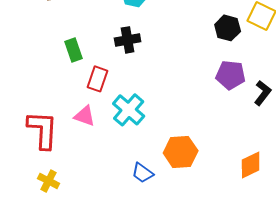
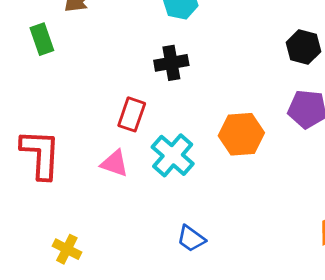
green rectangle: (74, 50) -> (42, 39), moved
red L-shape: (43, 130) -> (41, 154), moved
orange hexagon: (181, 152) -> (241, 134), moved

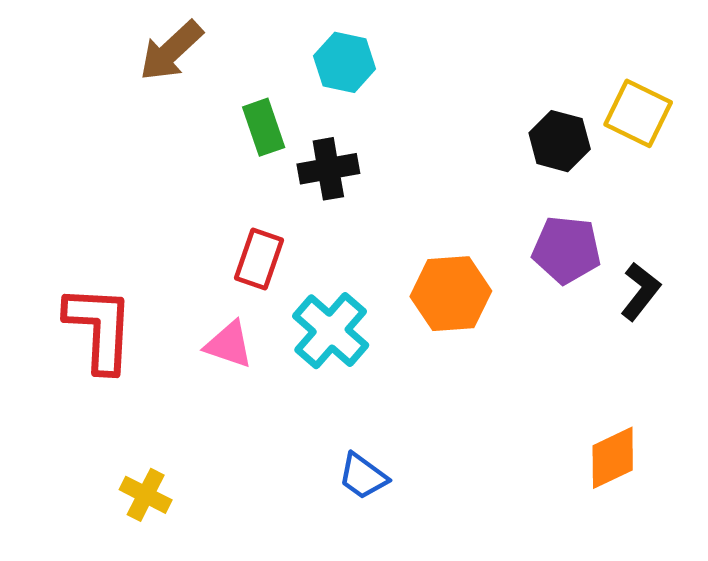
green rectangle: (42, 39) -> (264, 127), moved

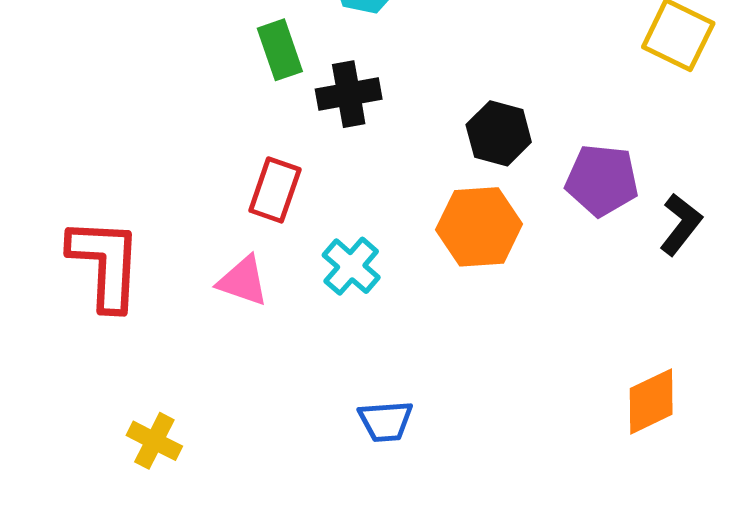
black hexagon: (560, 141) -> (499, 133), moved
cyan cross: (331, 331) -> (351, 266), size x0.7
blue trapezoid: (363, 476) -> (386, 421), turned -40

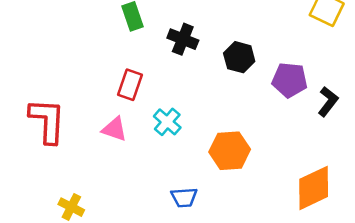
black cross: (349, 94) -> (183, 39), moved, turned 32
orange hexagon: (479, 227) -> (230, 151), moved
orange diamond: (651, 401) -> (314, 188), size x1.4

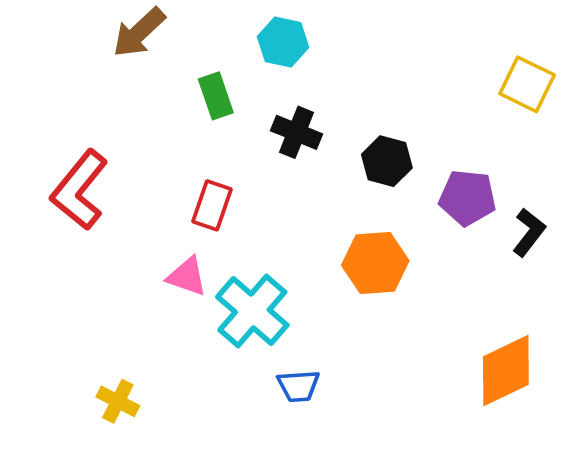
red L-shape: (47, 121) -> (79, 190), moved, turned -144
cyan cross: (167, 122) -> (252, 311), moved, size x1.6
orange hexagon: (230, 151) -> (375, 263), moved

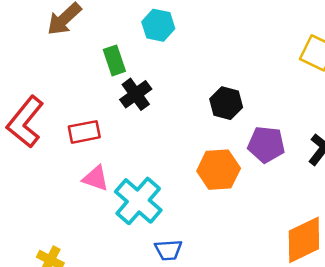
black cross: (296, 132) -> (136, 94), moved, turned 32
purple pentagon: (467, 198) -> (266, 144), moved
red rectangle: (212, 205) -> (84, 132), moved, turned 60

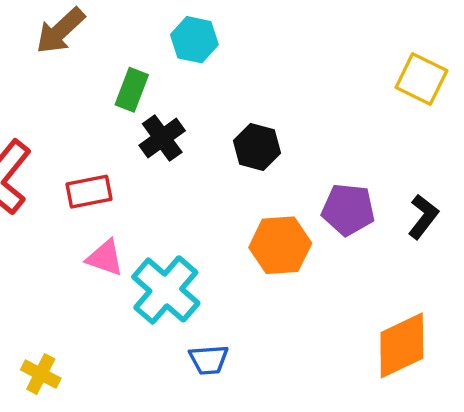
green rectangle: (114, 60) -> (132, 90), turned 40
black hexagon: (226, 103) -> (257, 147), moved

